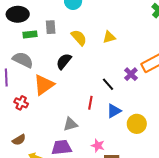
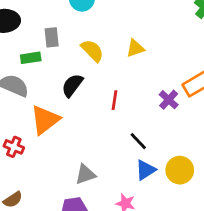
green rectangle: (30, 34) -> (31, 58), moved
black line: (108, 84) -> (138, 141), moved
red line: (90, 103) -> (114, 100), moved
blue triangle: (114, 111) -> (145, 170), moved

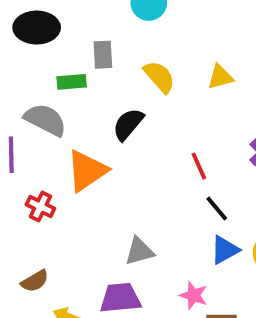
red line: (114, 100) -> (199, 166), moved, turned -36

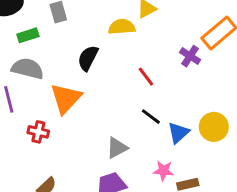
yellow semicircle: (159, 77) -> (122, 27), moved, turned -40
green rectangle: (72, 82) -> (28, 35), moved
black line: (217, 209) -> (151, 117), moved

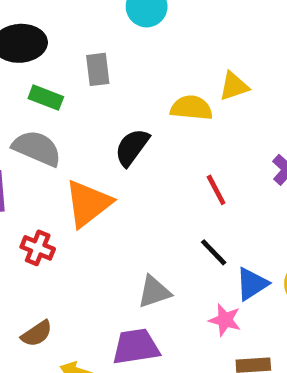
green rectangle: (28, 35) -> (46, 98), turned 30
pink star: (163, 171) -> (225, 320), moved

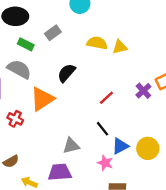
gray rectangle: (98, 69) -> (53, 33), turned 56
yellow semicircle: (191, 108) -> (97, 43), moved
red line: (216, 190) -> (106, 98), turned 70

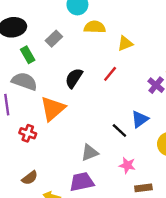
yellow semicircle: (97, 43) -> (95, 27), moved
green rectangle: (26, 44) -> (28, 55), turned 42
red line: (106, 98) -> (110, 74), moved
blue triangle: (120, 146) -> (140, 119), moved

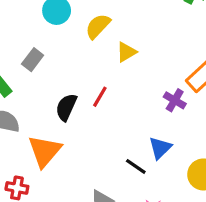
yellow semicircle: (95, 27) -> (98, 26), moved, turned -40
red line: (110, 74) -> (100, 97), moved

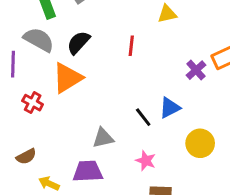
red line: (100, 97) -> (131, 46), turned -42
black semicircle: (66, 107) -> (78, 43), moved

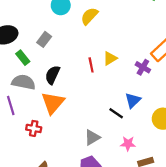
yellow triangle: (167, 14) -> (110, 58), moved

